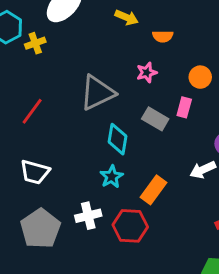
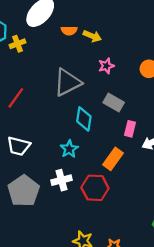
yellow arrow: (127, 17) -> (92, 36), moved
orange semicircle: (163, 36) -> (69, 31), moved
pink rectangle: (184, 107) -> (130, 129), moved
cyan star: (112, 177) -> (69, 149), moved

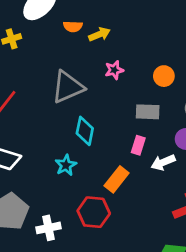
yellow arrow: (92, 36) -> (99, 34), turned -48
gray rectangle: (114, 103) -> (148, 112), moved, turned -30
white cross: (62, 180) -> (49, 228), moved

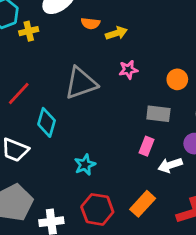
cyan diamond: (85, 131) -> (47, 122), moved
cyan star: (66, 165) -> (85, 165), moved
orange rectangle: (117, 179) -> (143, 204), moved

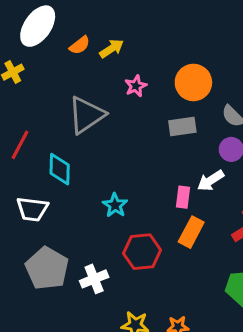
orange semicircle: (90, 23) -> (80, 45), turned -30
orange circle: (177, 79) -> (193, 82), size x1.5
pink rectangle: (147, 146) -> (183, 197), moved

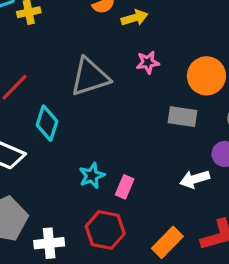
pink rectangle: (183, 197) -> (125, 187), moved
orange rectangle: (191, 232) -> (167, 242), moved

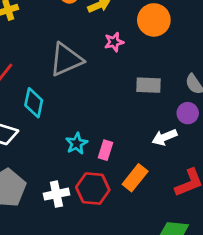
orange circle: (206, 76) -> (154, 20), moved
orange rectangle: (167, 242) -> (135, 178), moved
white cross: (49, 243) -> (56, 194), moved

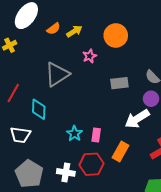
white arrow: (164, 137) -> (137, 119), size x1.4
white cross: (56, 194) -> (66, 172), turned 30

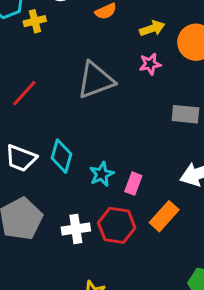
yellow arrow: (74, 31) -> (152, 28), moved
cyan diamond: (39, 109) -> (62, 156), moved
white cross: (66, 172) -> (76, 229), turned -30

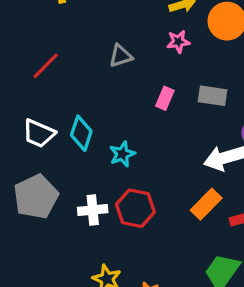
gray triangle: (96, 80) -> (121, 56), size x0.6
pink rectangle: (133, 184) -> (165, 98), moved
orange rectangle: (164, 216) -> (206, 204), moved

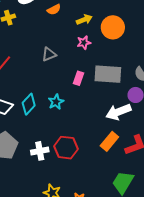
gray rectangle: (213, 96) -> (108, 74), size x1.5
cyan diamond: (81, 133) -> (29, 104), turned 30
cyan star: (122, 154) -> (56, 102), moved

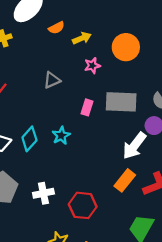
yellow arrow: (84, 20) -> (82, 38), moved
white arrow: (118, 112) -> (134, 146), turned -30
red hexagon: (66, 148) -> (83, 205), moved

